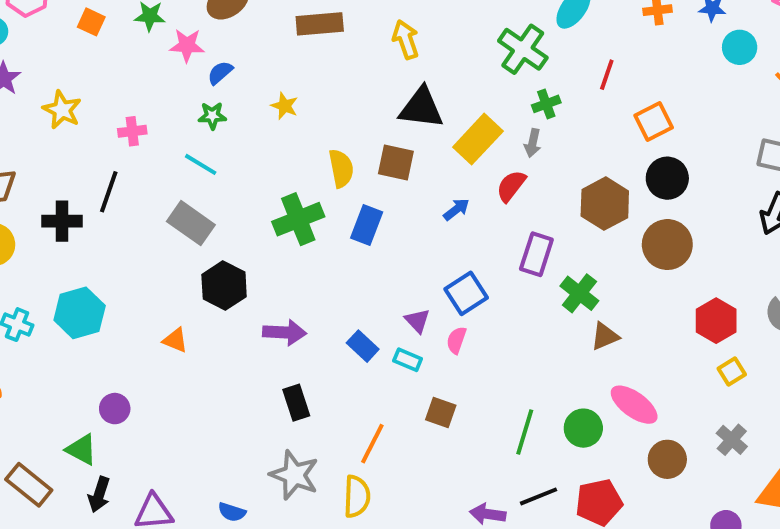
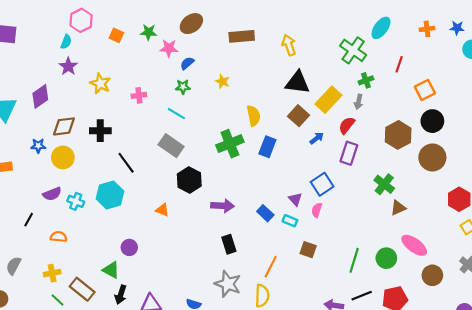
brown square: (396, 163) -> (298, 116), moved, turned 30
black line: (109, 192) -> (126, 163), moved, turned -55
black cross: (62, 221) -> (100, 131), moved
purple rectangle: (536, 254) -> (349, 153), moved

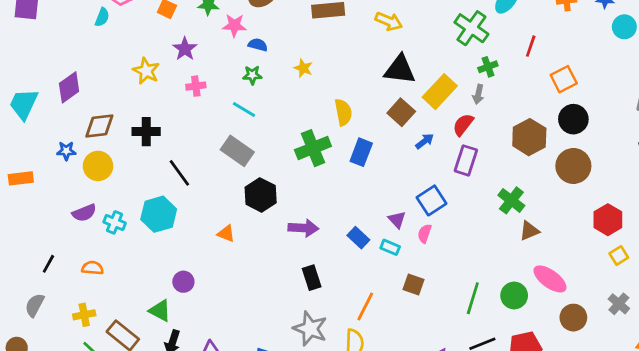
yellow arrow: (289, 45) -> (389, 21), turned 132
blue semicircle: (187, 63) -> (258, 45), turned 56
purple star: (68, 66) -> (185, 49), moved
black line: (29, 220) -> (48, 264), moved

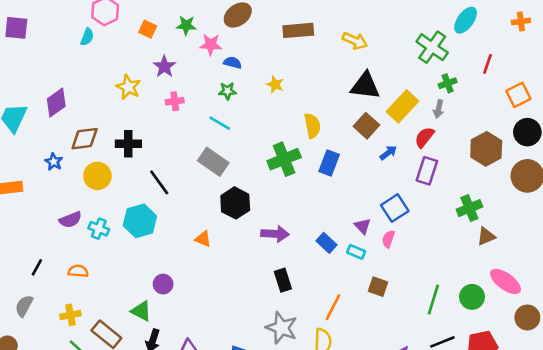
blue star: (66, 151) -> (54, 162), turned 30
yellow circle: (98, 166) -> (97, 176), moved
green cross: (511, 200) -> (469, 208), turned 30

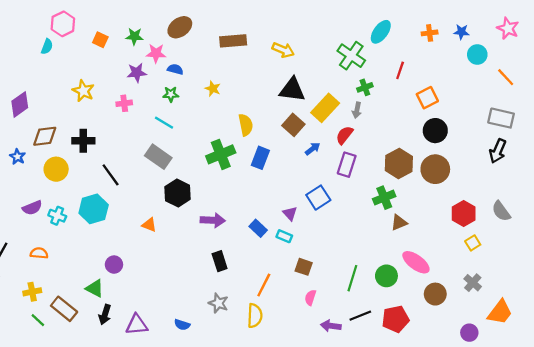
purple star: (164, 66) -> (137, 73), moved, turned 30
brown hexagon: (486, 149) -> (399, 163), moved
pink semicircle: (388, 239) -> (310, 297), moved
gray star: (282, 328) -> (218, 303), size x0.7

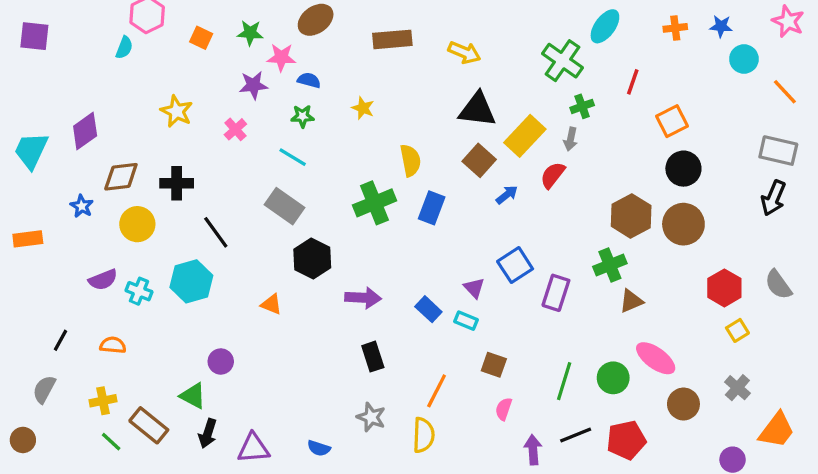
pink cross: (124, 103) -> (235, 129), turned -35
purple rectangle: (347, 165) -> (556, 293), moved
purple arrow: (331, 326) -> (533, 450), turned 78

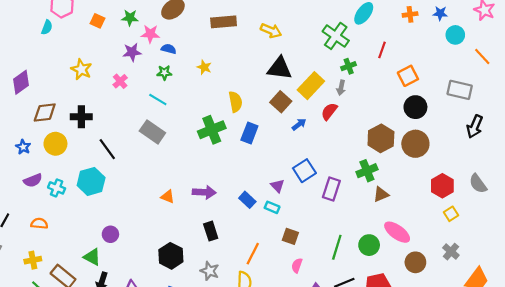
gray rectangle: (778, 151) -> (460, 90), moved
blue star: (82, 206) -> (23, 147), moved
black hexagon: (312, 258) -> (171, 256), moved
orange triangle: (271, 304) -> (168, 197), moved

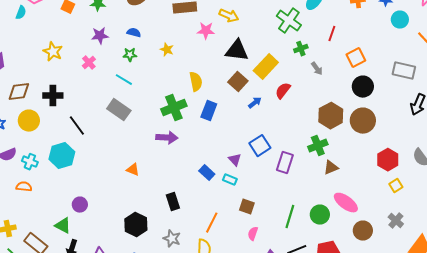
pink star: (150, 34) -> (206, 31), moved
gray arrow: (341, 88) -> (317, 69), moved, turned -48
purple arrow: (204, 192) -> (167, 138), moved
orange semicircle: (39, 223) -> (24, 187), moved

